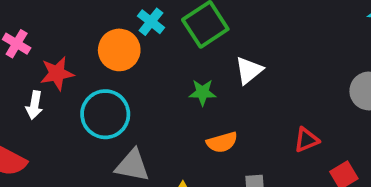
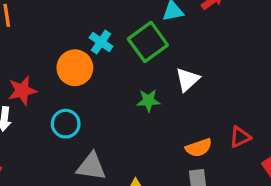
cyan circle: (105, 114) -> (66, 124), size x0.7
orange semicircle: (222, 142) -> (199, 148), moved

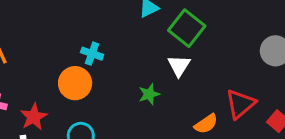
green square: (148, 42) -> (187, 28), moved
red triangle: (240, 137) -> (240, 104), size x1.5

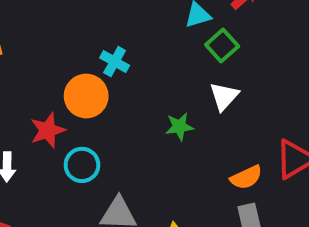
green square: (187, 28) -> (222, 46), moved, size x0.7
red star: (34, 117) -> (48, 130), moved

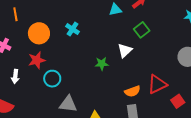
green square: (222, 46) -> (142, 30), moved
orange circle: (86, 96) -> (39, 33), moved

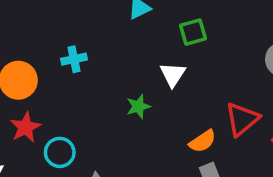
cyan cross: (72, 29) -> (74, 59), turned -32
green square: (142, 30) -> (193, 32), turned 35

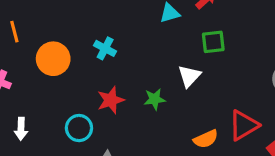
cyan cross: (74, 59) -> (105, 48), turned 30
red star: (26, 127) -> (111, 100), moved

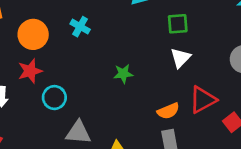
white triangle: (189, 76) -> (180, 58), moved
red star: (111, 100) -> (30, 71), moved

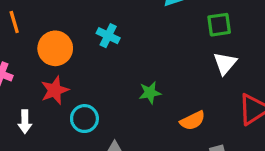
green star: (123, 74) -> (150, 93), moved
orange semicircle: (168, 111) -> (193, 121), moved

